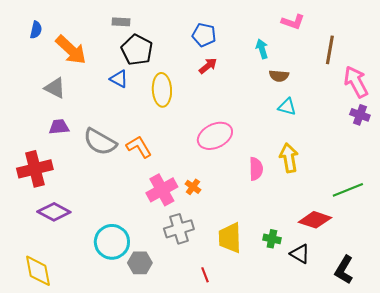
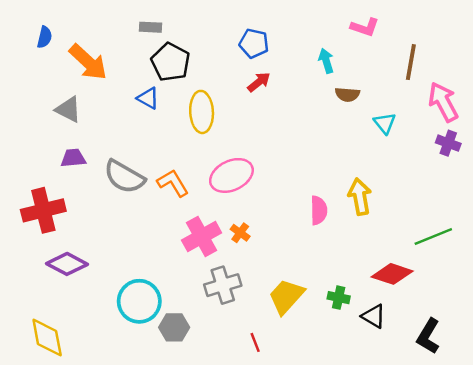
cyan triangle: (287, 107) -> (385, 123), moved, turned 36
pink ellipse: (215, 136) -> (231, 175), moved
yellow trapezoid: (230, 238) -> (286, 296), turned 44

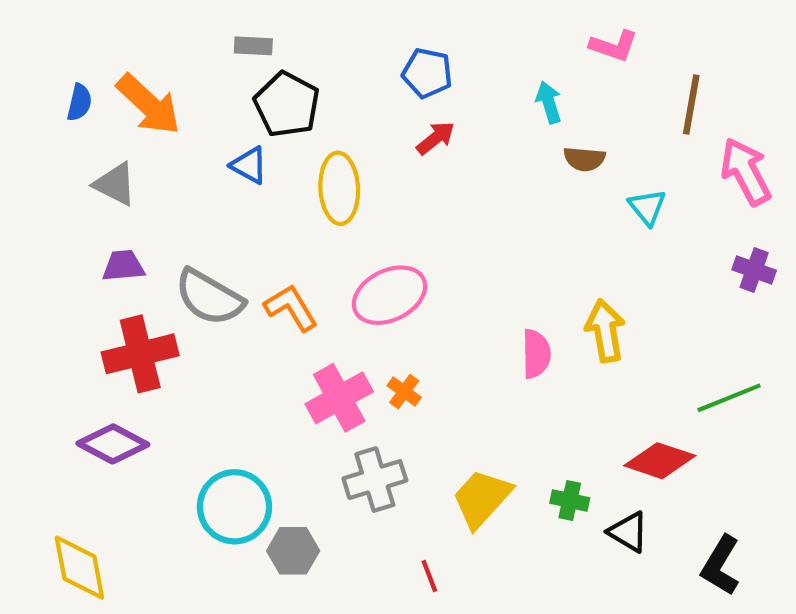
blue semicircle: (45, 37) -> (79, 102), moved
purple cross: (448, 143) -> (754, 270), moved
red cross: (43, 210) -> (140, 354), moved

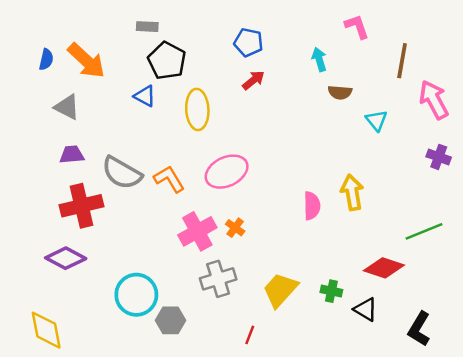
pink L-shape: (614, 46) -> (357, 27), turned -128
red line: (429, 576) -> (250, 335), turned 42

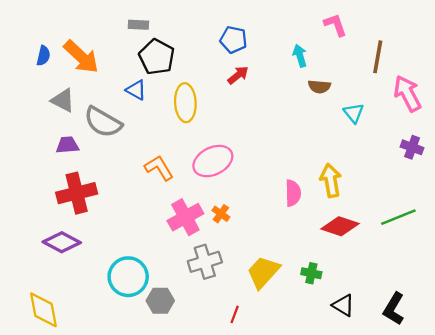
gray semicircle: (122, 173) -> (103, 122), moved
red diamond: (384, 268) -> (340, 226), moved
black triangle: (366, 309) -> (343, 305), moved

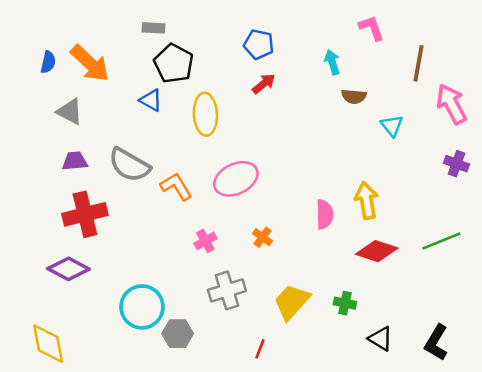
gray semicircle: (103, 122) -> (129, 165), moved
orange cross: (221, 214) -> (262, 237), moved
pink cross: (185, 217) -> (205, 241), size x0.6

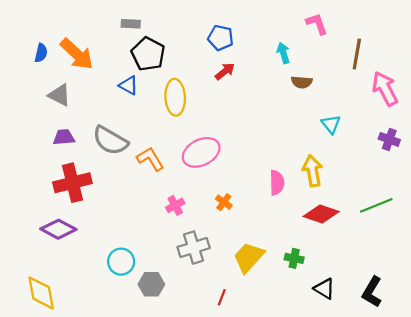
cyan triangle: (392, 126) -> (331, 124), moved
cyan circle: (142, 307) -> (121, 262), size x0.7

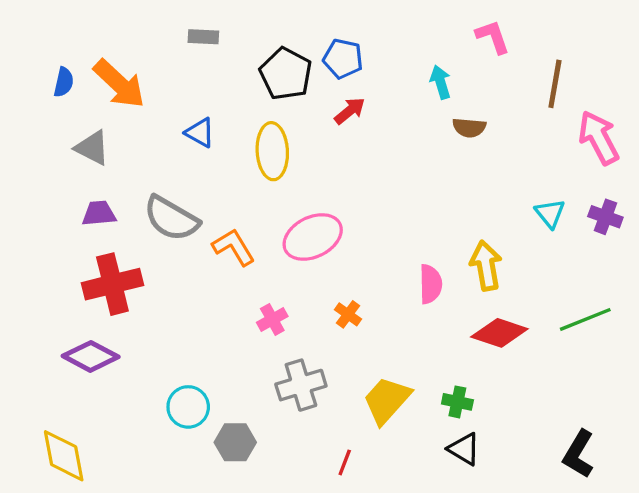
black pentagon: (148, 54) -> (286, 74), moved
cyan triangle: (331, 124) -> (550, 213), moved
black triangle: (324, 289) -> (464, 449), moved

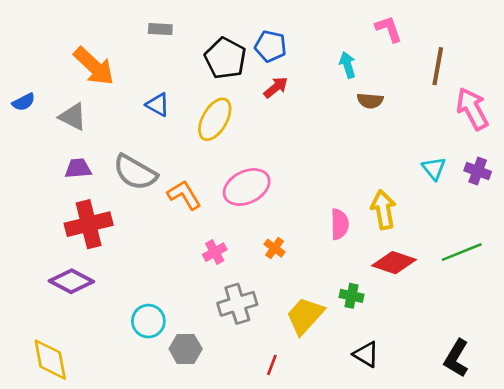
blue semicircle: (64, 82) -> (24, 102), moved, turned 50
yellow ellipse: (272, 151) -> (215, 119), turned 33
green cross: (457, 402) -> (352, 296), moved

